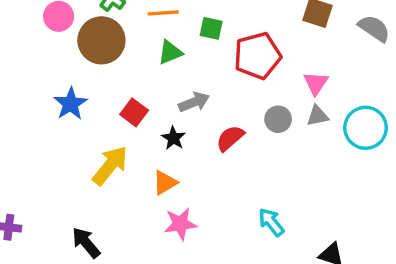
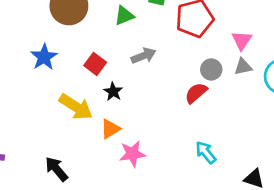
black star: (173, 138) -> (113, 92), moved
red semicircle: (230, 138) -> (196, 93), moved
yellow arrow: (110, 166) -> (76, 107), turned 84
orange triangle: (165, 183) -> (110, 129), moved

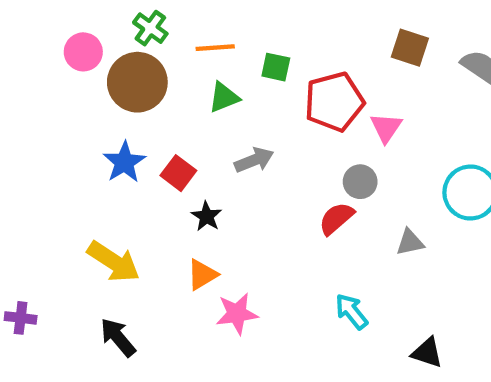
pink triangle: (242, 40) -> (386, 128), moved
blue star: (44, 57) -> (124, 162), moved
gray triangle: (243, 67) -> (410, 242), moved
yellow arrow: (76, 107) -> (114, 262), moved

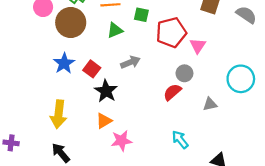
black star: (207, 216) -> (106, 91), size x1.5
yellow arrow: (114, 262) -> (59, 114), turned 64

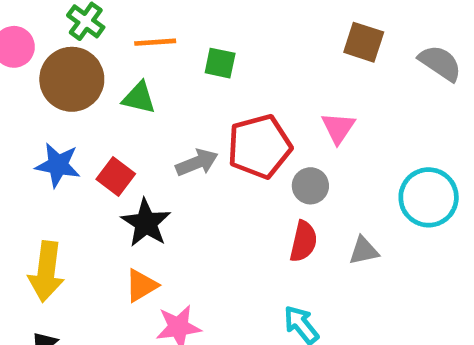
green triangle: (115, 30) -> (139, 98), moved, turned 35
red pentagon: (171, 32) -> (259, 146), moved
blue star: (64, 63) -> (58, 165), turned -30
red semicircle: (172, 92) -> (303, 241), moved, turned 144

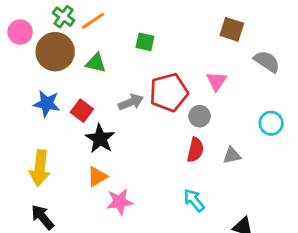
orange line: (155, 42) -> (93, 21), moved, turned -30
gray semicircle: (440, 63) -> (267, 62), moved
cyan circle: (429, 197) -> (271, 123), size x0.7

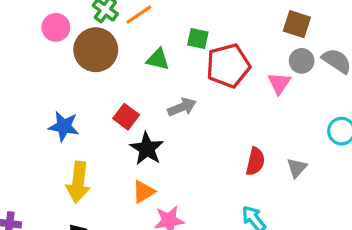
green triangle: (96, 63) -> (158, 59), moved
red pentagon: (169, 92) -> (228, 66), moved
blue star: (47, 104) -> (64, 126), moved
gray circle: (200, 116) -> (302, 61), moved
gray triangle: (232, 155) -> (297, 168), turned -36

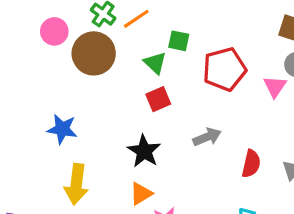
green square: (198, 39) -> (179, 41), moved
green triangle: (158, 59) -> (155, 63), turned 30
gray arrow: (182, 107) -> (207, 137), moved
red square: (126, 117) -> (158, 99), moved, turned 30

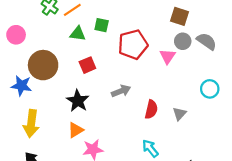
pink circle: (54, 31) -> (16, 35), moved
brown circle: (94, 53) -> (43, 65), moved
green triangle: (155, 63) -> (78, 34), moved, turned -35

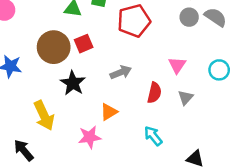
pink triangle: (168, 56) -> (177, 65), moved
brown circle: (43, 65) -> (54, 47), moved
yellow arrow: (31, 124) -> (44, 115), moved, turned -32
orange triangle: (76, 130) -> (109, 112), moved

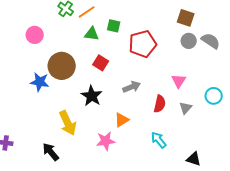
red square: (84, 44) -> (101, 63), turned -35
brown circle: (54, 47) -> (62, 66), moved
cyan circle: (219, 70) -> (214, 96), moved

